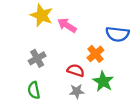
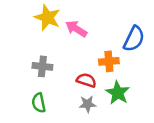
blue semicircle: (117, 34) -> (134, 39), turned -70
orange cross: (95, 54) -> (109, 61), turned 35
gray cross: (37, 58) -> (42, 66), turned 35

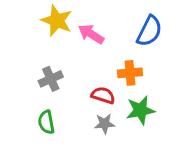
blue semicircle: (134, 39) -> (149, 31), moved
gray cross: (42, 66) -> (51, 79), turned -30
green star: (118, 93) -> (140, 110), turned 30

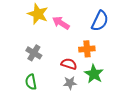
gray cross: (51, 79) -> (34, 53), turned -35
green star: (140, 110) -> (94, 74), turned -30

